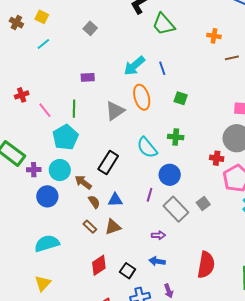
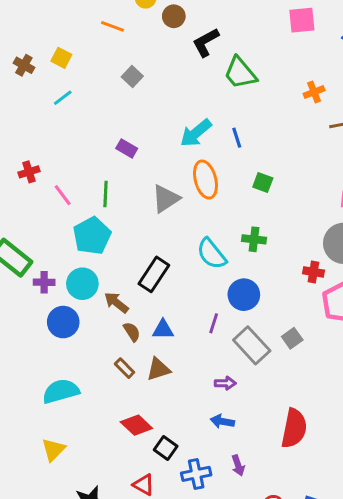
orange cross: (214, 36) -> (314, 92), turned -32
purple rectangle: (88, 77) -> (127, 148), turned 32
red diamond: (99, 265) -> (136, 425), turned 75
black square: (128, 271) -> (166, 448), moved

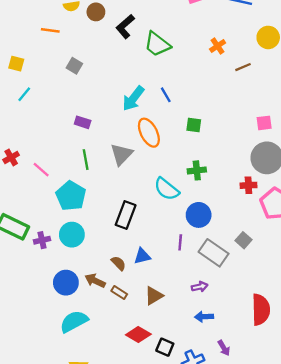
green line: (106, 194) -> (86, 160), moved
brown arrow: (116, 303) -> (95, 281), moved
blue circle: (63, 322) -> (66, 283), moved
brown triangle: (158, 369) -> (154, 296), moved

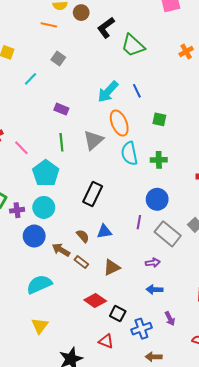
orange line: (50, 30) -> (49, 25), moved
cyan line: (24, 94) -> (30, 79), moved
cyan semicircle: (167, 189) -> (129, 153), moved, turned 35
blue circle: (66, 283) -> (34, 236), moved

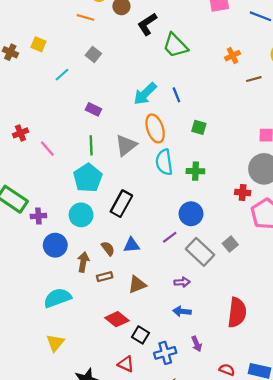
cyan pentagon: (46, 173) -> (88, 178), moved
cyan circle: (44, 207) -> (81, 215), moved
purple line: (139, 222) -> (170, 237), turned 40
brown arrow: (61, 250) -> (83, 262), turned 66
brown rectangle: (81, 262) -> (105, 277), turned -56

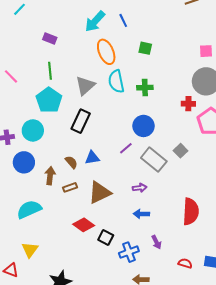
gray triangle: (126, 145) -> (85, 86), moved
cyan circle: (81, 215) -> (33, 130), moved
brown triangle: (137, 284) -> (100, 193), size x1.4
red triangle: (126, 364) -> (11, 270), moved

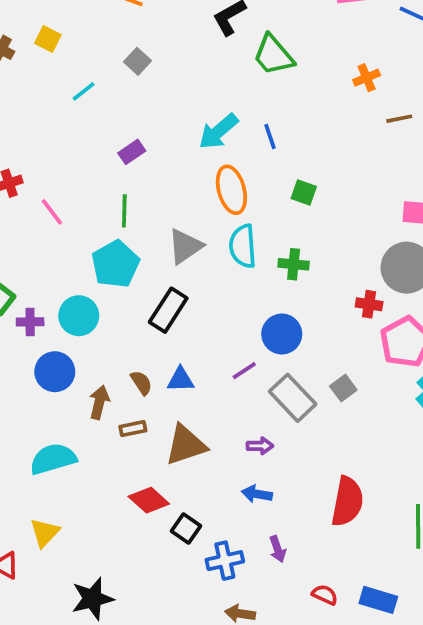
purple rectangle: (50, 39) -> (132, 152), turned -64

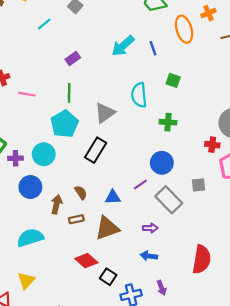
orange ellipse: (231, 190) -> (184, 29), moved
pink line: (52, 212) -> (27, 94), turned -42
cyan semicircle: (243, 246) -> (139, 95), moved
blue triangle: (181, 380) -> (113, 197), moved
gray square: (343, 388) -> (199, 185), moved, turned 32

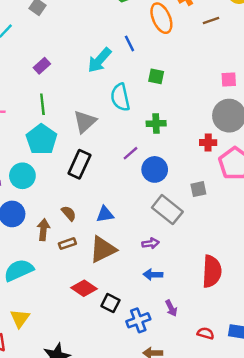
cyan arrow: (123, 46) -> (99, 60), moved
purple line: (140, 184) -> (131, 153), moved

